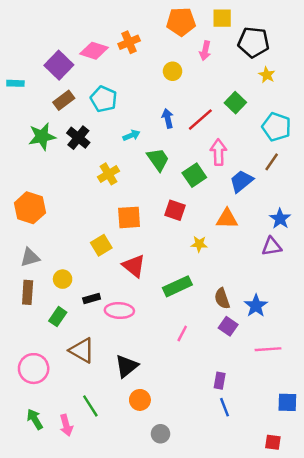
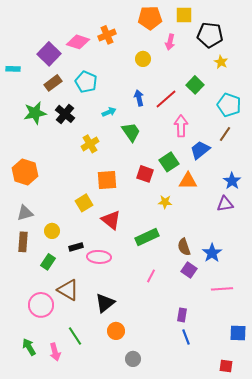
green square: (194, 175) -> (169, 162), moved
pink circle: (34, 369) -> (41, 305), moved

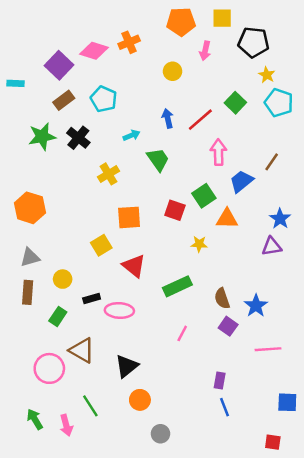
cyan pentagon: (229, 105) -> (279, 103), moved

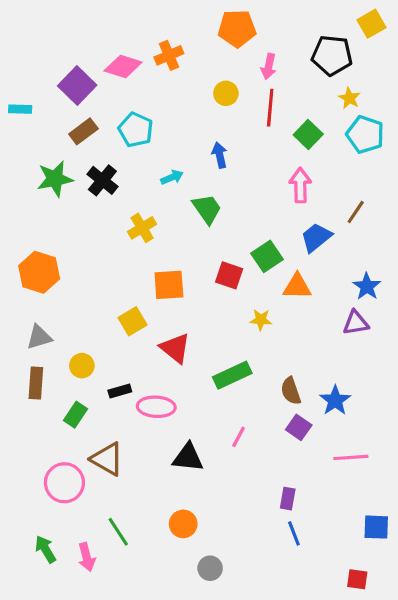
yellow square: (222, 18) -> (372, 24), moved, turned -30
red line: (200, 120) -> (270, 108), moved, turned -44
pink arrow: (218, 152) -> (300, 185), moved
black triangle: (127, 366) -> (188, 457), moved, turned 45

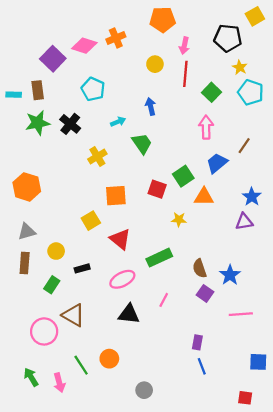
cyan rectangle: (20, 109) -> (14, 95), moved
brown rectangle: (83, 131) -> (38, 90), moved, turned -60
pink ellipse: (156, 407) -> (122, 279), moved, turned -30
orange circle: (183, 524) -> (109, 359), moved

